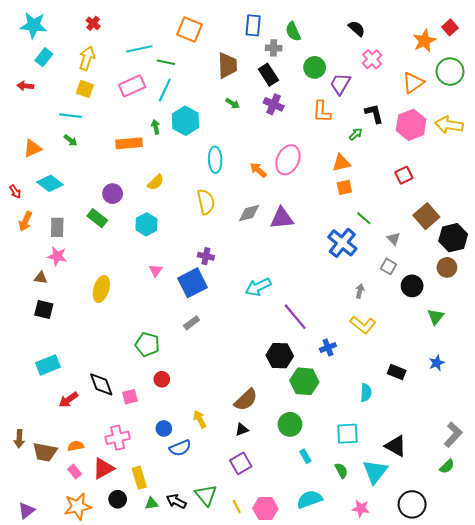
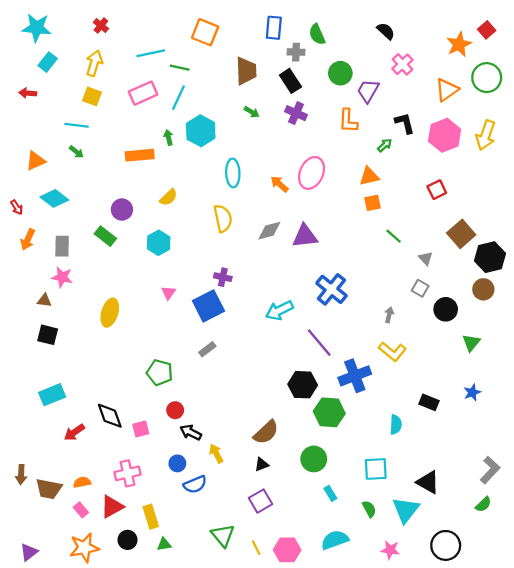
yellow arrow: (449, 125) -> (486, 135), turned -80
blue cross: (342, 243) -> (331, 289), moved
blue cross: (328, 347) -> (355, 376), size x1.8
black arrow: (176, 501) -> (191, 432), moved

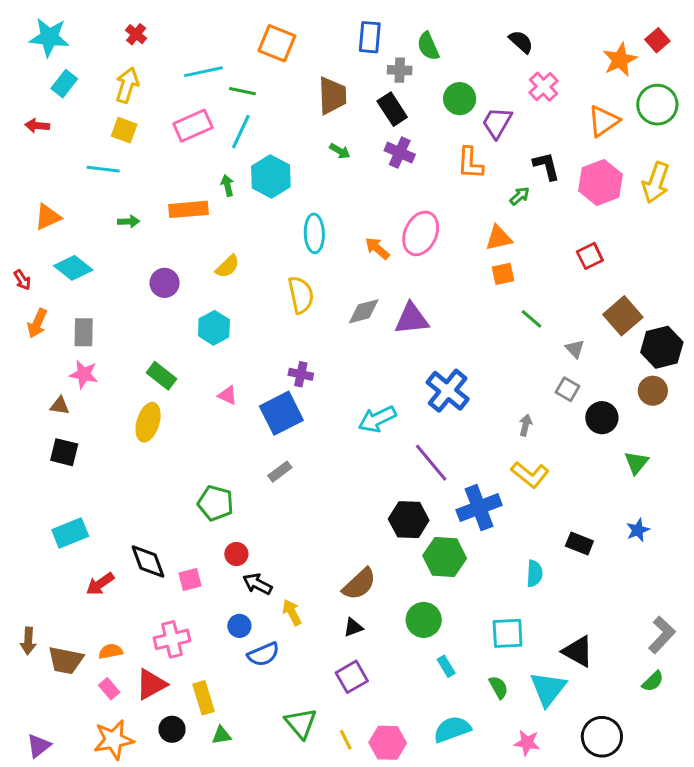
green arrow: (76, 152) -> (129, 221), moved, turned -40
green rectangle: (105, 236) -> (162, 376), moved
pink triangle: (169, 293) -> (227, 395), turned -40

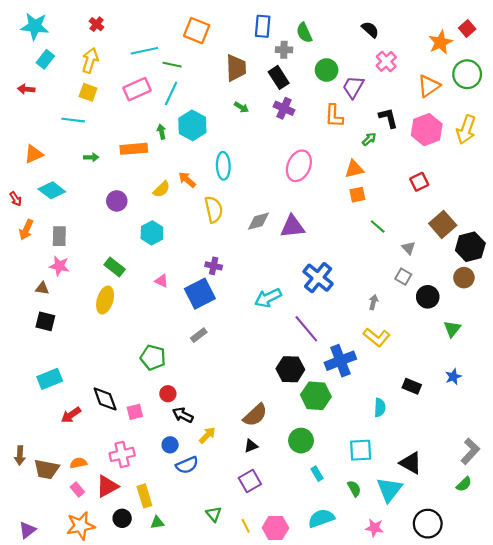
orange arrow: (377, 248) -> (187, 180), moved
yellow arrow: (292, 612) -> (207, 435), turned 72
green triangle: (301, 723) -> (214, 514), size x0.7

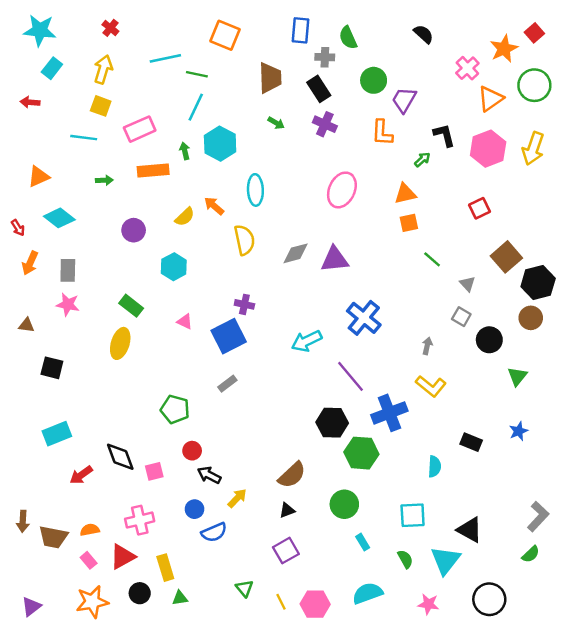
pink cross: (386, 61) -> (467, 68), moved
pink rectangle: (137, 89) -> (140, 129), moved
brown triangle: (42, 288) -> (26, 325), moved

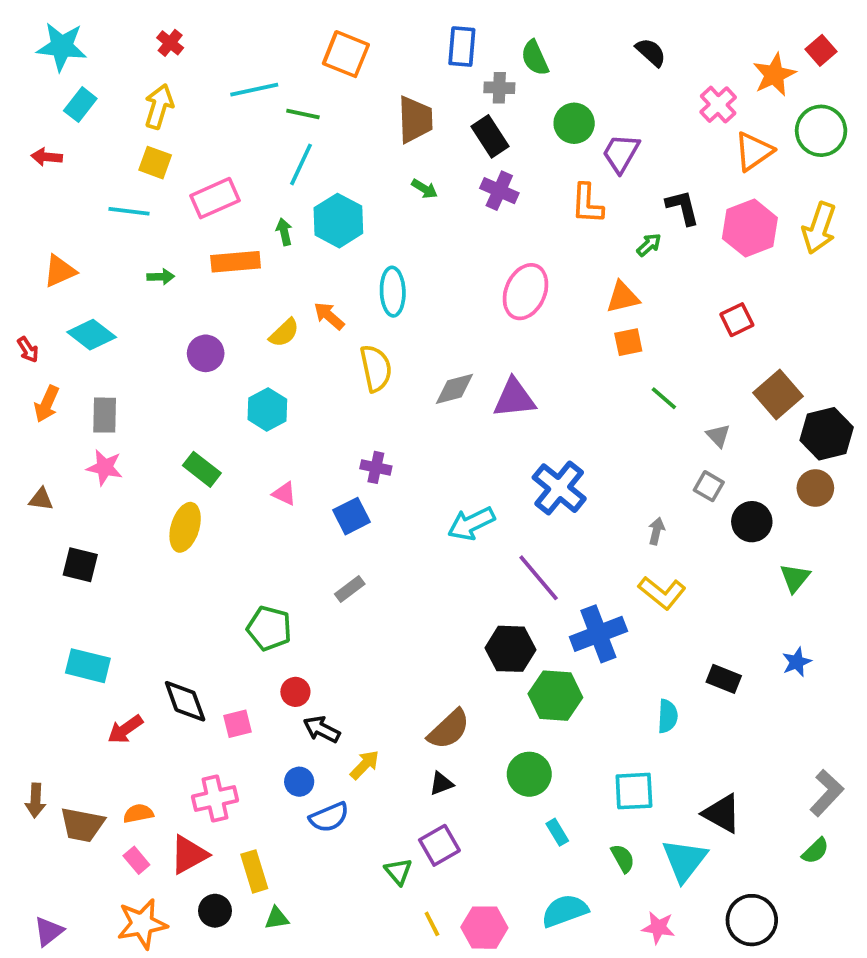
blue square: (229, 336) -> (352, 516), size x0.7
cyan rectangle: (57, 434) -> (88, 666), turned 36
green triangle: (244, 588) -> (398, 871), moved

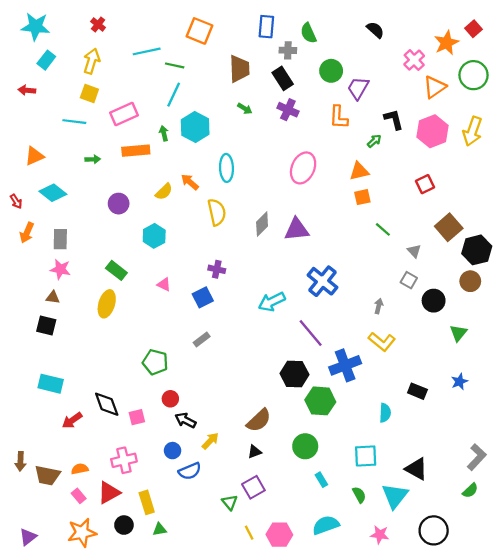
gray diamond: (454, 389) -> (262, 224), turned -30
brown triangle: (41, 499) -> (53, 297), moved

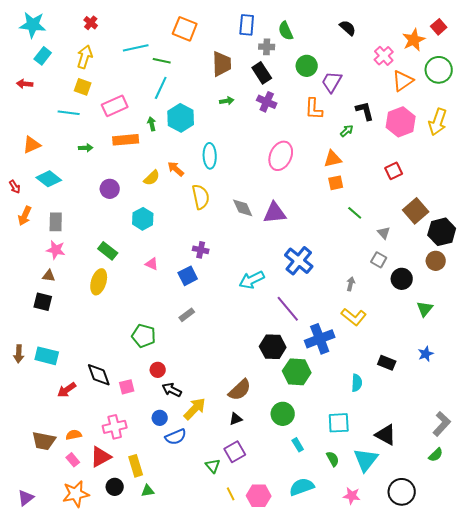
green arrow: (245, 109) -> (227, 101), turned -40
gray diamond: (262, 224) -> (243, 208), turned -70
yellow arrow: (210, 441) -> (195, 409), size x1.4
brown arrow: (20, 461) -> (19, 354), moved

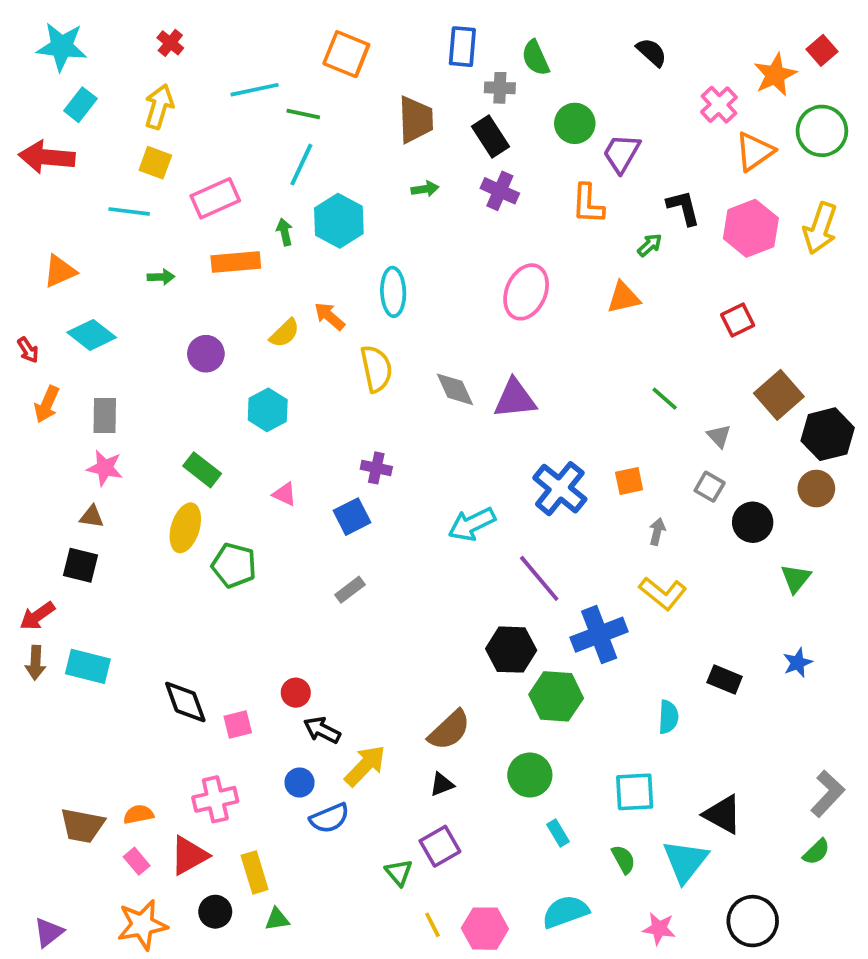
red arrow: (25, 84) -> (47, 157), size x1.8
orange square: (336, 183) -> (629, 481), moved
green pentagon: (144, 336) -> (234, 565), moved
red arrow: (67, 390) -> (37, 616), moved

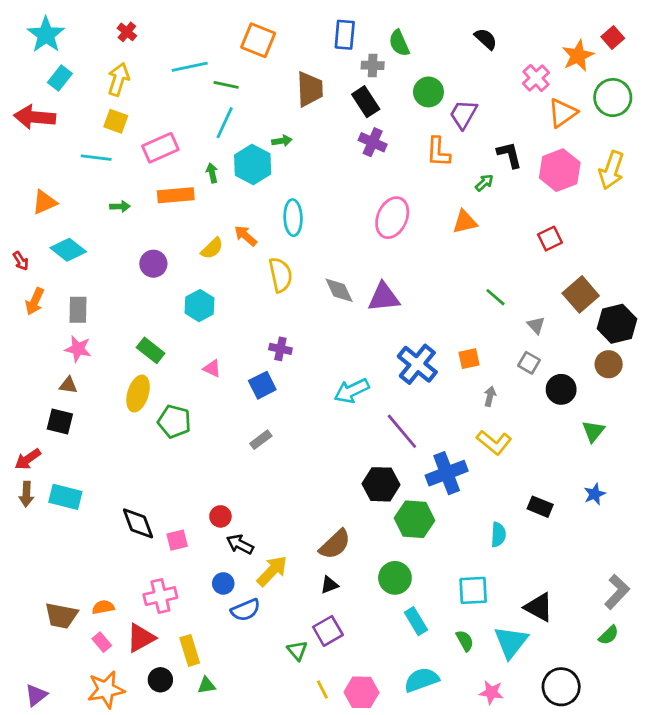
cyan star: (62, 47) -> (46, 35), turned 30
green arrow: (425, 189) -> (282, 141), moved
cyan rectangle: (558, 833) -> (416, 621), size x1.4

